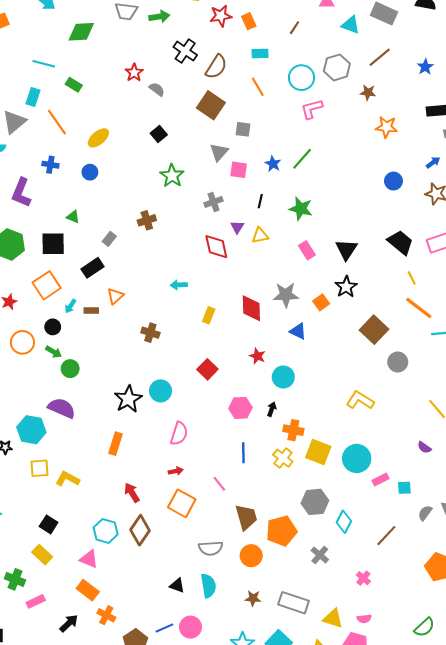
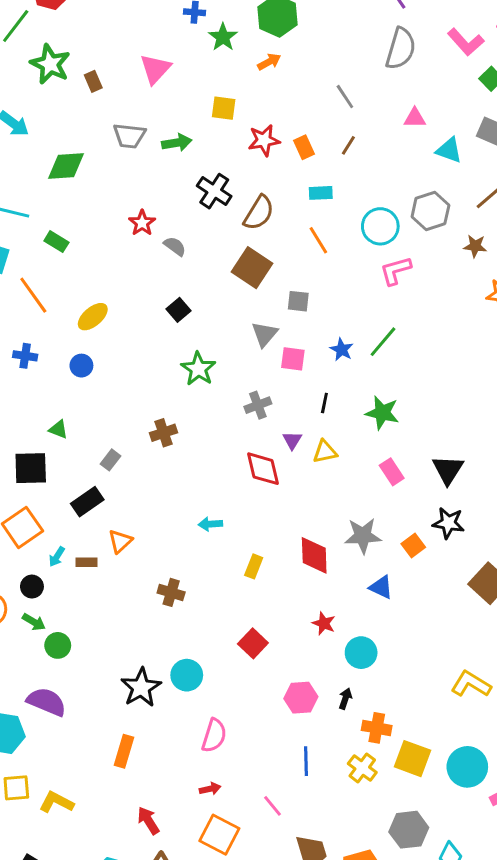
brown line: (294, 28) -> (348, 145), moved
black star: (346, 287) -> (448, 523), turned -30

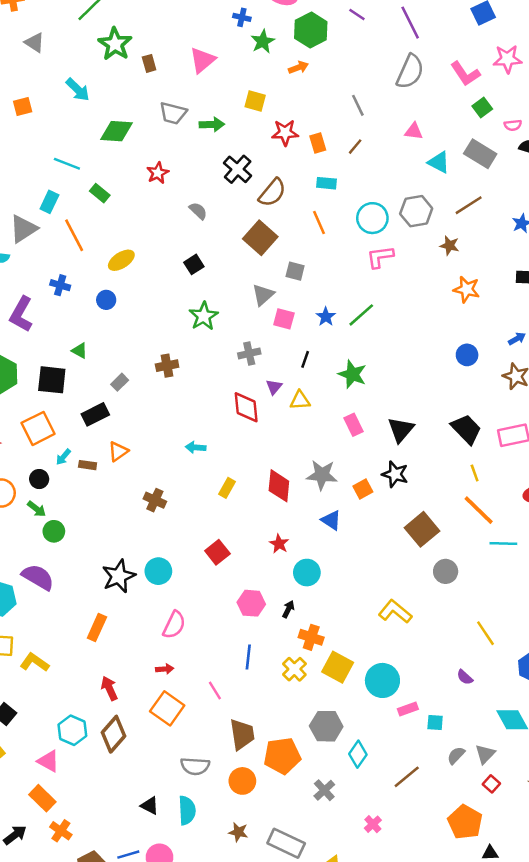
red star: (142, 223) -> (158, 173), moved

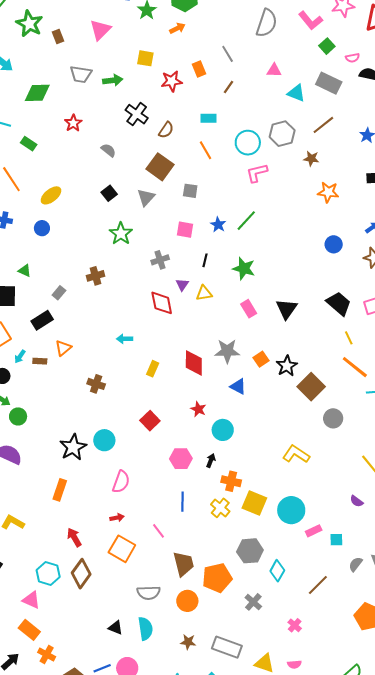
orange rectangle: (318, 143) -> (199, 69), moved
brown semicircle: (272, 193) -> (166, 130), size x0.7
gray triangle: (263, 295) -> (146, 197), moved
black star: (395, 474) -> (287, 366), moved, turned 30

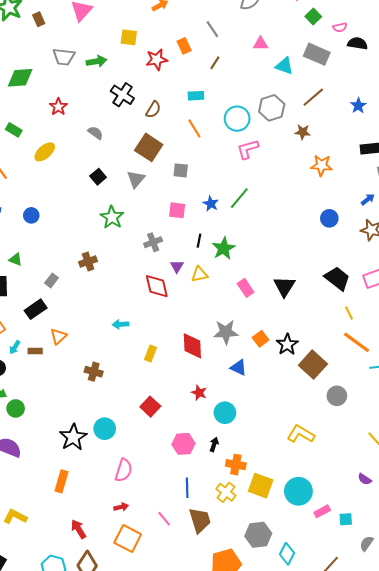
yellow ellipse: (51, 195) -> (45, 152), moved
green star: (244, 269) -> (224, 248), moved, turned 30
brown trapezoid: (184, 564) -> (200, 520), moved

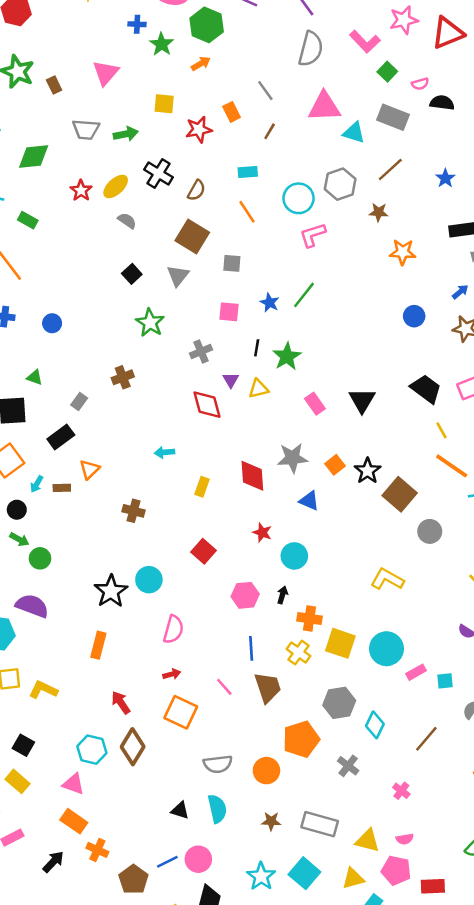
pink triangle: (261, 44) -> (324, 107), size x1.8
yellow ellipse: (45, 152) -> (116, 186), moved

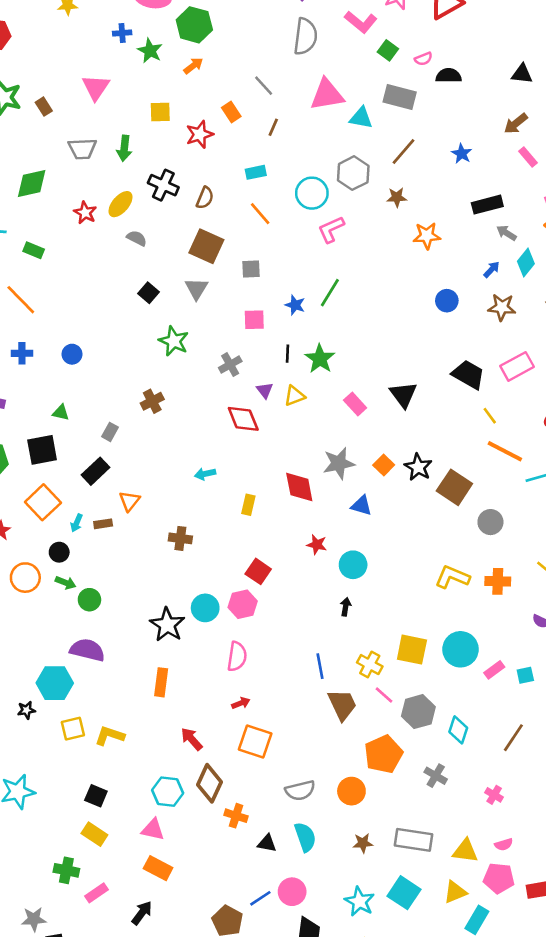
green arrow: (126, 134) -> (124, 148), turned 115
pink hexagon: (245, 595) -> (243, 604), moved
orange cross: (309, 619) -> (498, 581), moved
pink line: (224, 687) -> (384, 695), moved
orange cross: (97, 850) -> (236, 816), moved

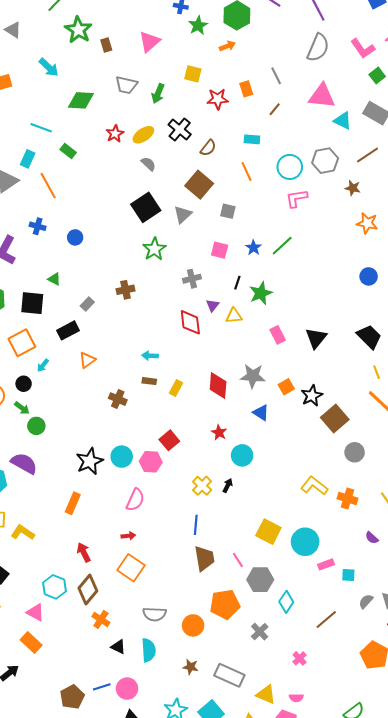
black square: (148, 293) -> (146, 207), size x1.8
brown rectangle: (103, 524) -> (149, 381), moved
yellow cross: (370, 664) -> (202, 486), moved

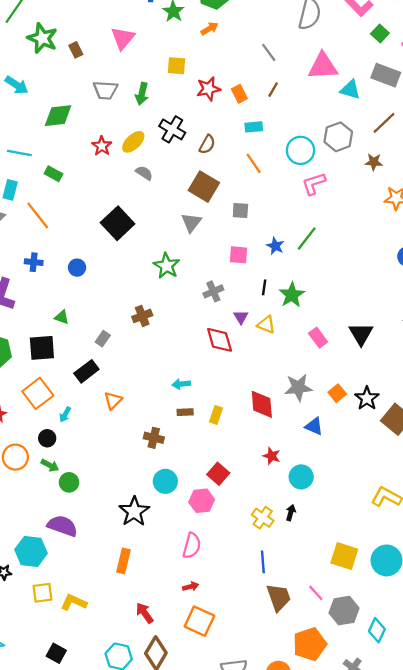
orange rectangle: (246, 89) -> (239, 94), moved
black square: (146, 207) -> (118, 223), moved
yellow triangle: (234, 316) -> (266, 325), turned 36
cyan circle: (122, 457) -> (165, 481), moved

